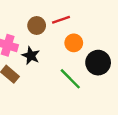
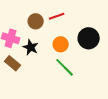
orange circle: (74, 43) -> (61, 44), moved
black circle: (98, 63) -> (89, 38), moved

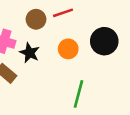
green line: (65, 67) -> (78, 94), moved, turned 60

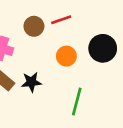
black star: (30, 53) -> (31, 82), moved, turned -30

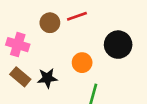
orange circle: (66, 56) -> (82, 63), moved

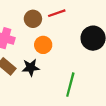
orange circle: (82, 63) -> (43, 45), moved

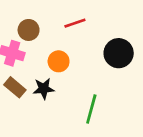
brown circle: (33, 19) -> (29, 30), moved

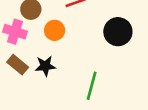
orange circle: (59, 61) -> (55, 30), moved

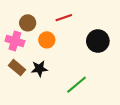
green line: (92, 86) -> (77, 85), turned 35

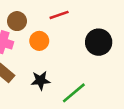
black star: (39, 69) -> (40, 80), moved

